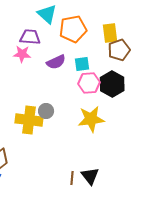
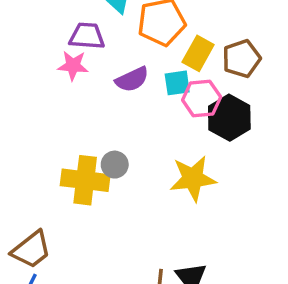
yellow rectangle: (110, 33) -> (198, 53), moved, turned 36
pink hexagon: (89, 83) -> (202, 99), moved

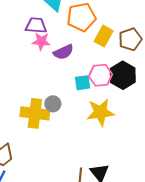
pink star: (73, 66) -> (41, 41), moved
cyan square: (177, 83) -> (83, 83), moved
pink hexagon: (202, 99) -> (101, 75), moved

